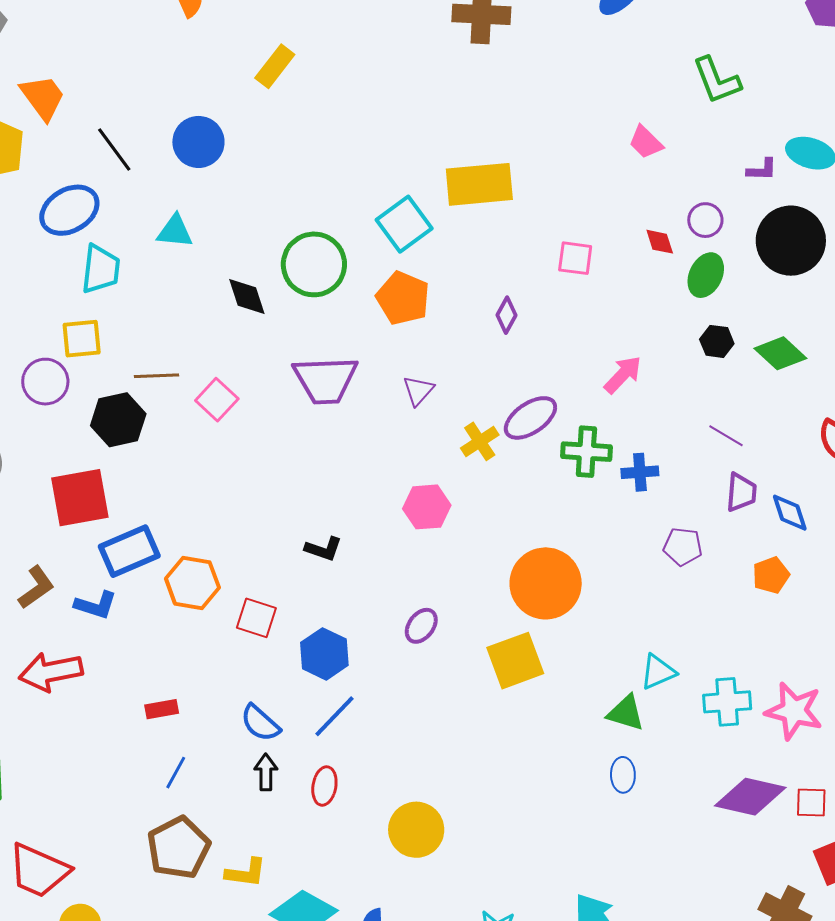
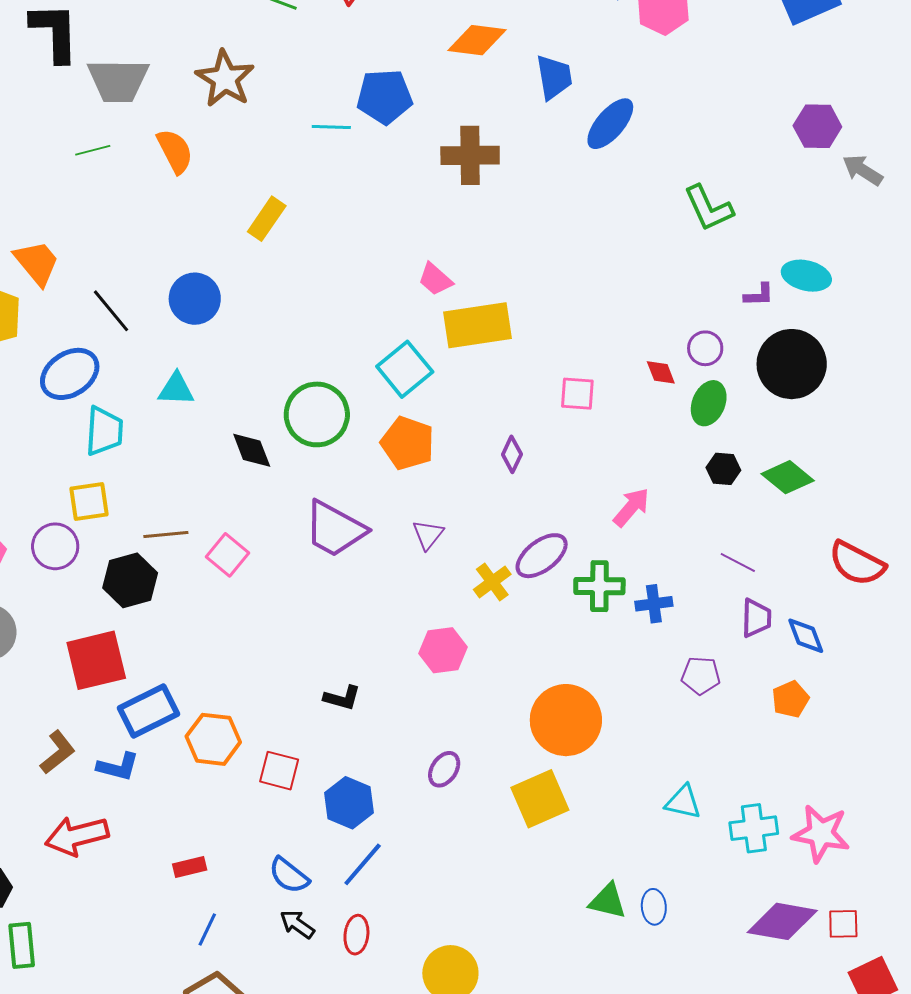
pink trapezoid: (646, 142) -> (435, 279), moved
purple trapezoid: (325, 380) -> (335, 529), turned 34
cyan triangle: (658, 672) -> (683, 802), turned 39
green triangle: (626, 713) -> (608, 901), moved
black arrow: (266, 772) -> (297, 924), turned -51

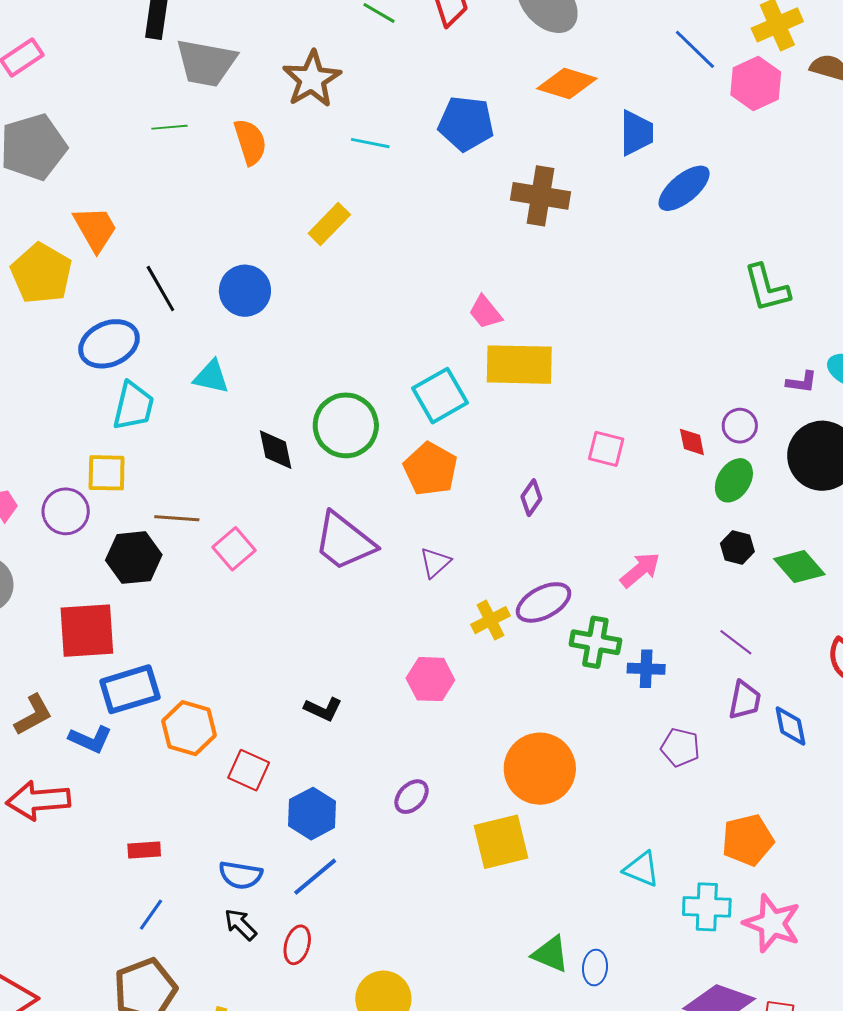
cyan line: (331, 127) -> (370, 143), moved
orange pentagon: (790, 699) -> (748, 840), moved, size x1.4
blue semicircle: (289, 875) -> (241, 875), turned -39

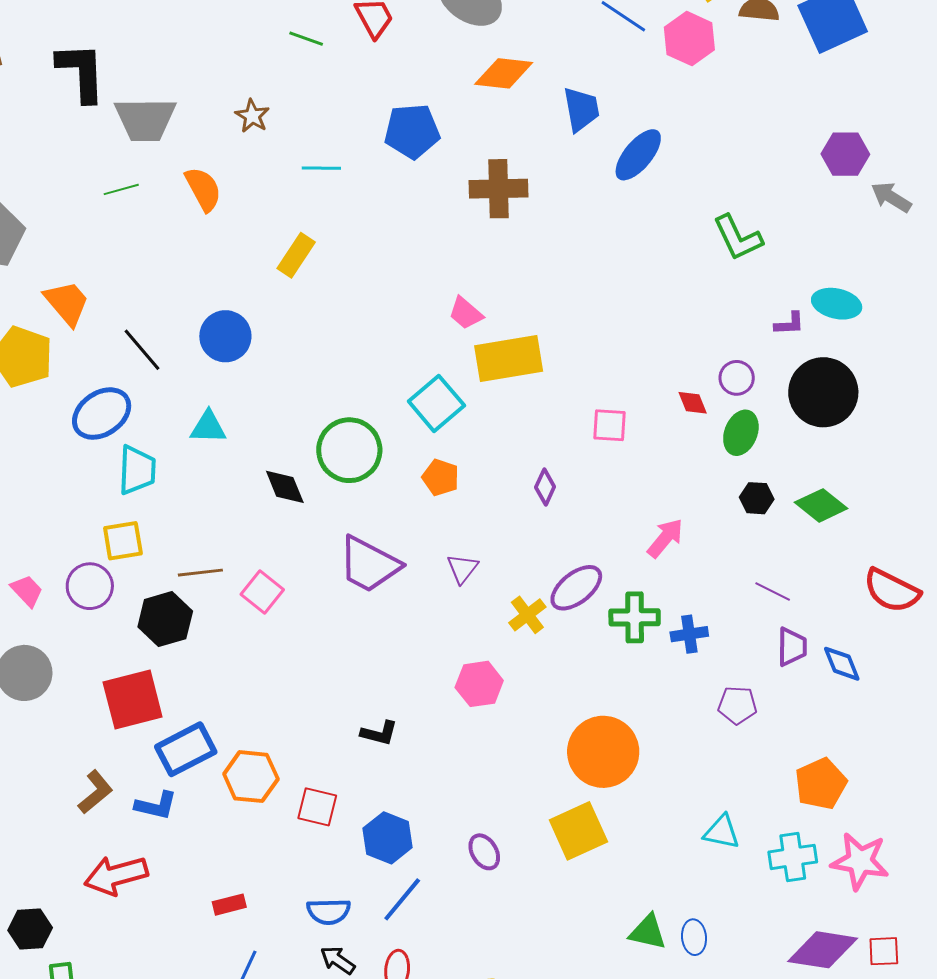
brown star: (312, 79) -> (252, 116), size x0.6
orange pentagon: (430, 469) -> (441, 477), size x0.7
purple ellipse: (412, 797) -> (484, 852), moved, turned -63

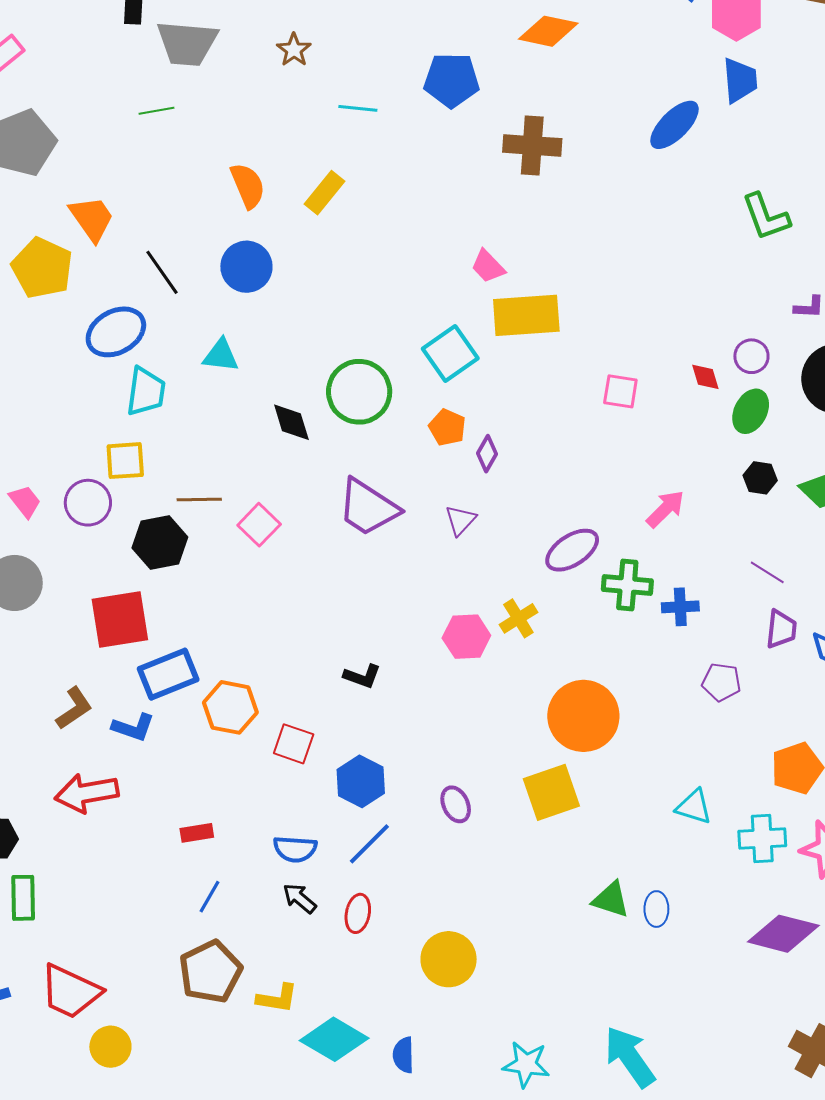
blue trapezoid: (581, 109) -> (740, 80), moved
orange semicircle: (203, 189) -> (248, 186), moved
purple diamond: (545, 487) -> (487, 454), moved
yellow cross: (527, 615) -> (518, 618), moved

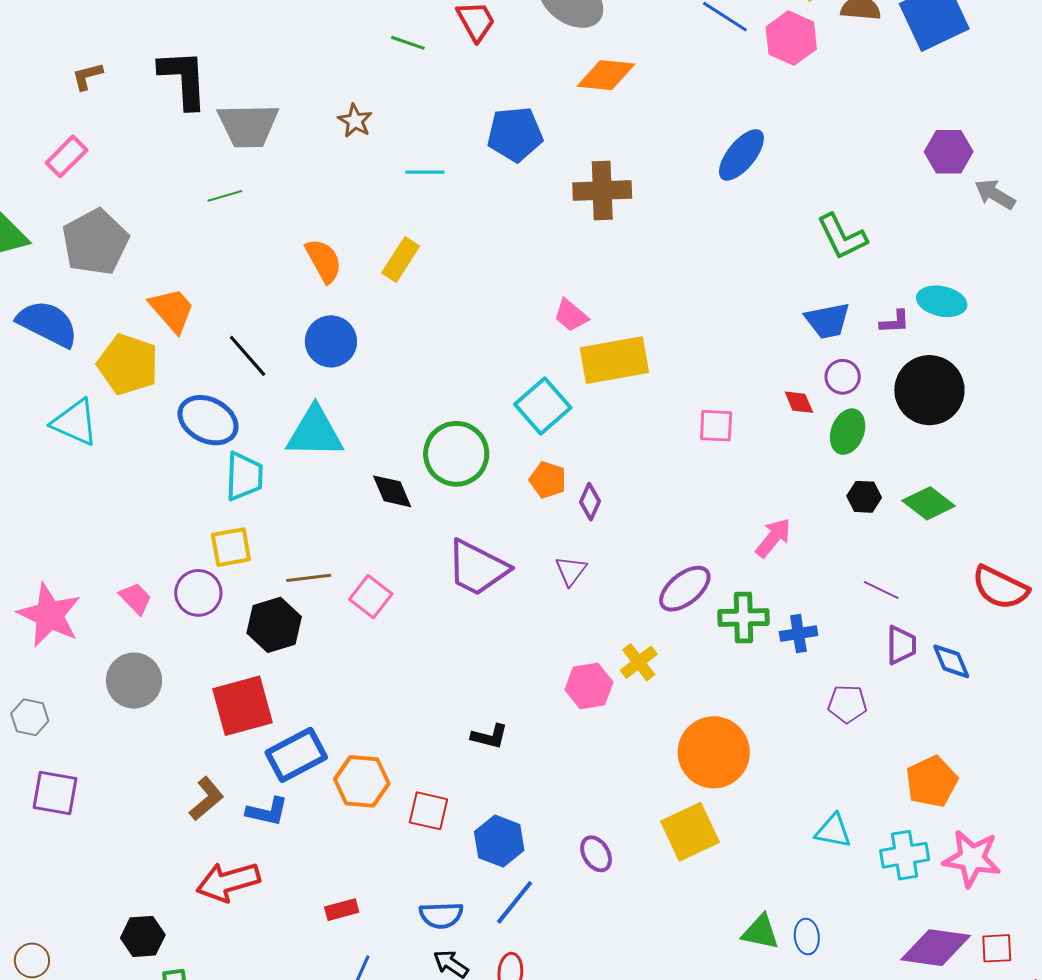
blue trapezoid: (740, 80) -> (828, 321), moved, turned 90
blue ellipse: (116, 332) -> (208, 420), turned 62
cyan triangle: (221, 355) -> (315, 432), size x1.6

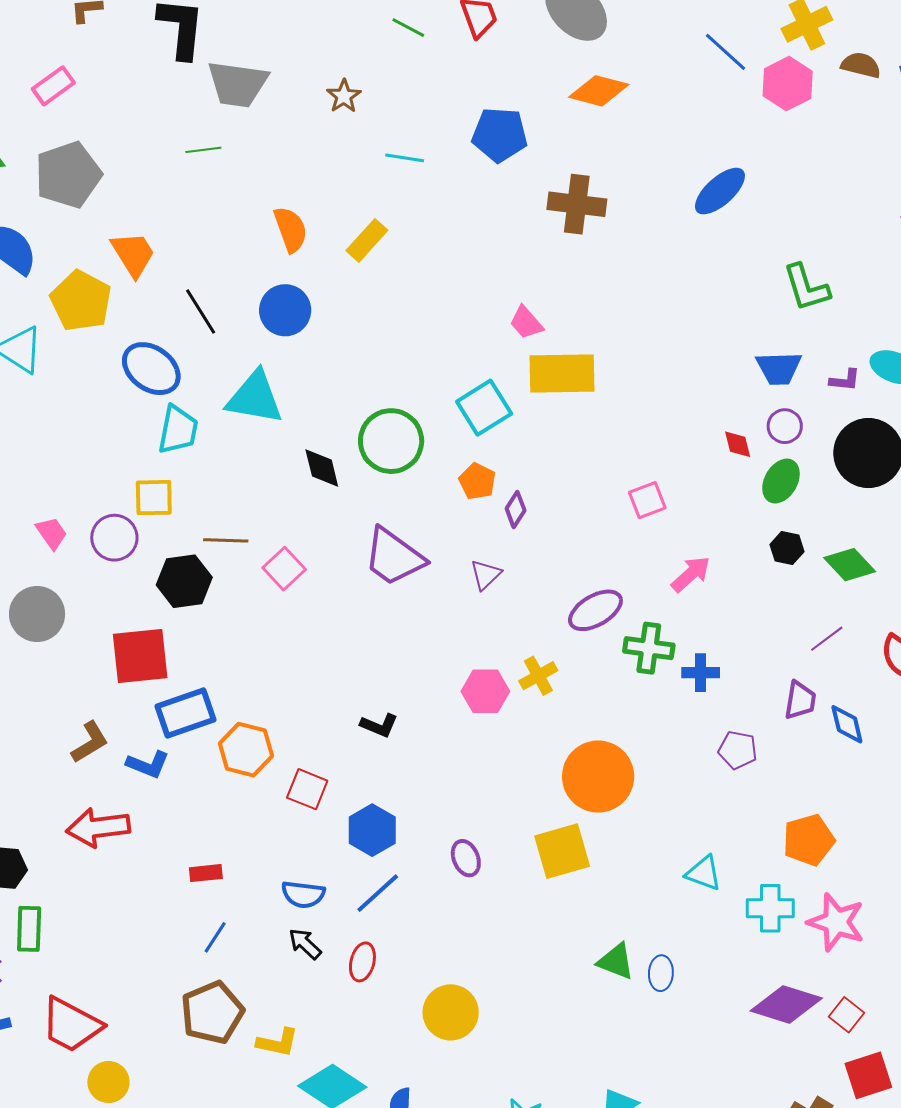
pink square: (716, 426) -> (647, 500), moved, turned -33
purple line: (881, 590) -> (827, 639), moved, turned -72
red square: (997, 948) -> (847, 1015), turned 32

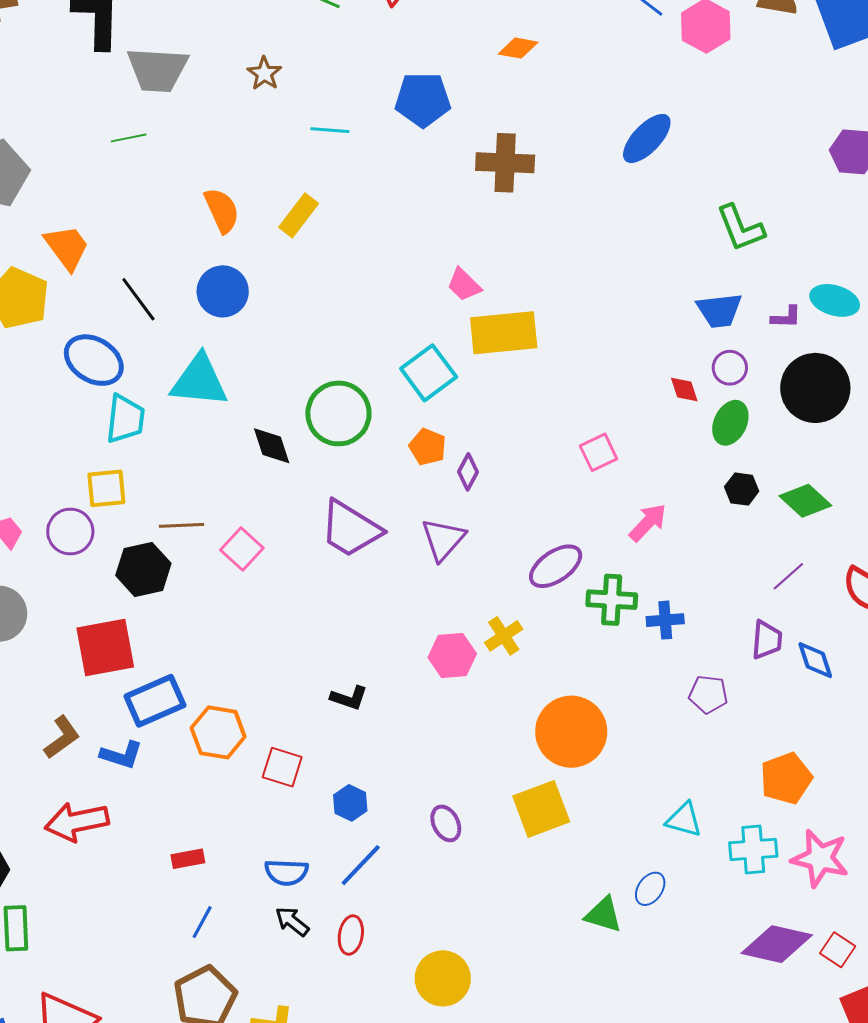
orange diamond: (599, 91) -> (518, 48), size x0.7
purple triangle: (486, 575) -> (443, 539), size x1.4
blue hexagon: (372, 830) -> (350, 803), size x0.7
blue ellipse: (661, 973) -> (650, 889), moved, turned 36

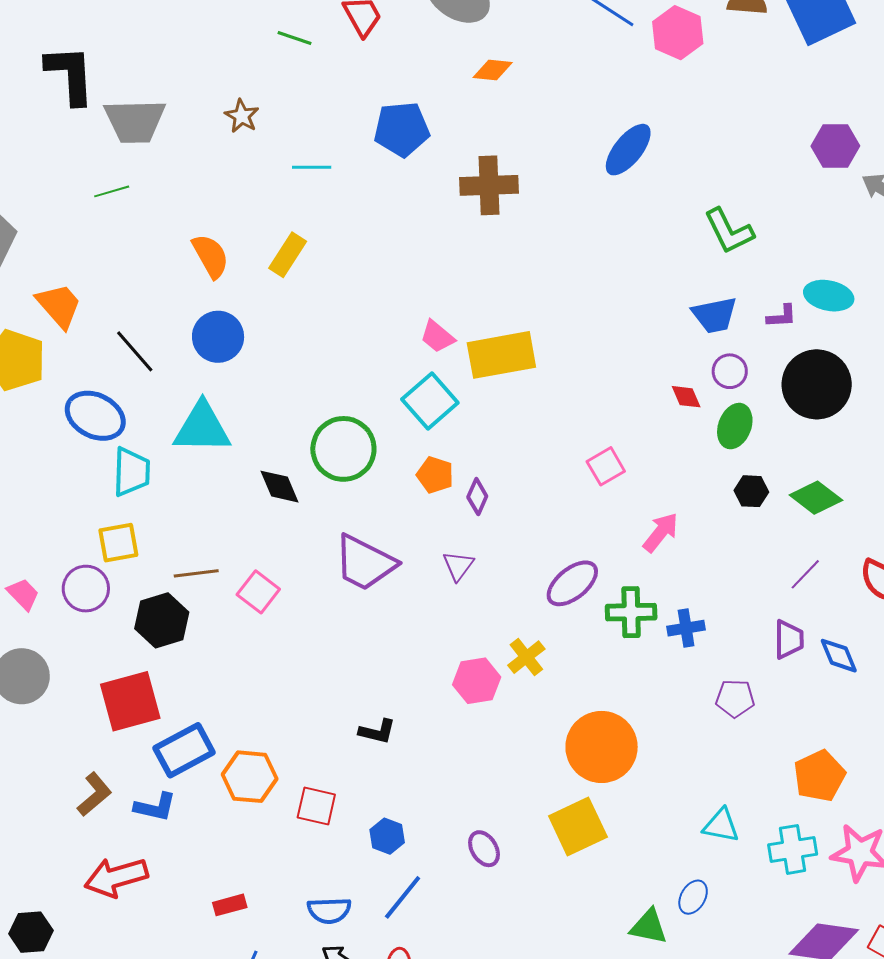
pink trapezoid: (464, 285) -> (437, 337), moved
purple triangle: (443, 539) -> (458, 566), size x0.7

